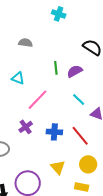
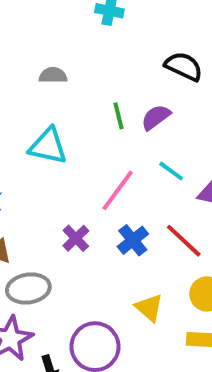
cyan triangle: (18, 78) -> (48, 146), size x1.5
pink line: (38, 100) -> (118, 190), moved
blue cross: (54, 132) -> (133, 240), turned -35

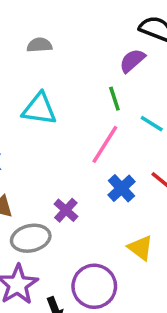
green line: (118, 116) -> (114, 99), moved
purple semicircle: (156, 117) -> (132, 61), moved
purple cross: (76, 238) -> (66, 210), moved

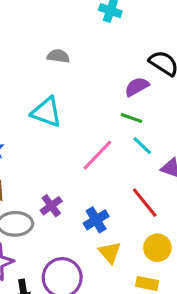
green line: (114, 99) -> (131, 118), moved, turned -65
blue cross: (122, 188) -> (96, 220), moved

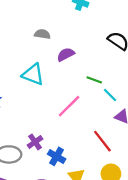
purple semicircle: (137, 87) -> (66, 54), moved
cyan line: (142, 146) -> (110, 95), moved
blue cross: (96, 220) -> (57, 156), moved, turned -30

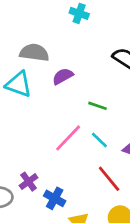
gray semicircle: (42, 34) -> (34, 53), size x1.5
cyan triangle: (33, 74) -> (19, 84), moved
cyan line: (110, 95) -> (99, 140), moved

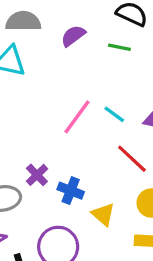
purple semicircle: (63, 76) -> (73, 36), moved
green line: (98, 106) -> (119, 47), moved

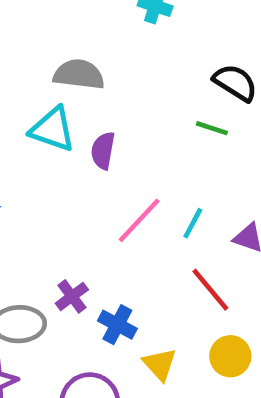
purple semicircle: (73, 36) -> (103, 151), moved, turned -50
cyan line: (114, 114) -> (193, 223), turned 75

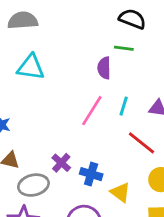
gray semicircle: (79, 74) -> (23, 20), moved
purple semicircle: (103, 151) -> (104, 68), moved

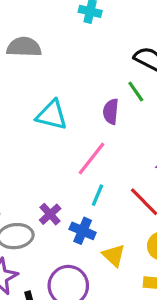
green line: (124, 48) -> (136, 92), turned 42
cyan triangle: (31, 67) -> (52, 115), moved
cyan line: (124, 106) -> (97, 195), moved

